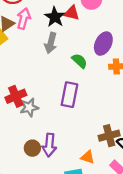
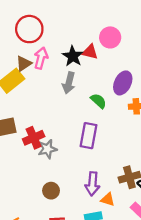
purple arrow: (49, 145) -> (92, 184), moved

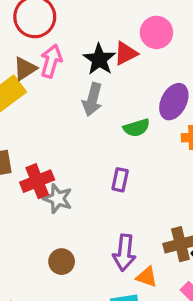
red triangle: (90, 52) -> (126, 53), turned -42
green semicircle: (99, 101) -> (137, 128), turned 119
purple rectangle: (88, 136) -> (120, 180), size x0.6
gray star: (47, 149) -> (58, 199), turned 30

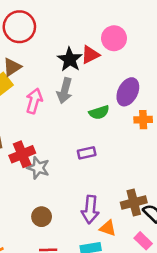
pink arrow: (51, 61) -> (34, 101), moved
purple rectangle: (120, 180) -> (87, 153), turned 66

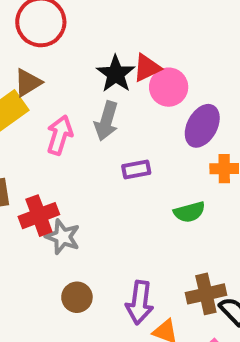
pink circle: (114, 38) -> (169, 87), moved
green semicircle: (99, 112) -> (189, 212), moved
purple rectangle: (87, 153) -> (136, 170), moved
brown circle: (42, 217) -> (77, 297), moved

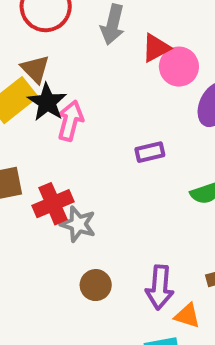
black star: (116, 74) -> (47, 102), moved
brown triangle: (28, 83) -> (35, 69), turned -40
gray arrow: (106, 121) -> (113, 24), moved

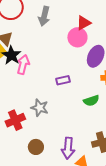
red triangle: (156, 48) -> (84, 23), moved
red cross: (53, 204) -> (15, 120), moved
gray star: (78, 224) -> (40, 108), moved

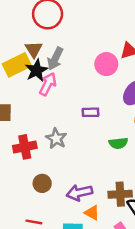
gray arrow: (44, 16) -> (55, 59), moved
pink circle: (77, 37) -> (106, 64), moved
purple arrow: (68, 148) -> (79, 193), turned 60

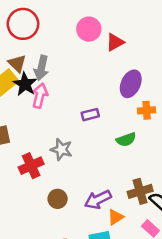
pink circle: (106, 64) -> (89, 29), moved
orange triangle: (92, 213) -> (116, 217), turned -49

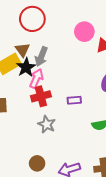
red cross: (31, 166) -> (41, 96), moved

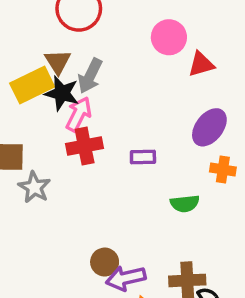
black star: (26, 67) -> (62, 93), turned -30
gray star: (47, 124) -> (34, 187), moved
brown circle: (37, 163) -> (105, 262), moved

